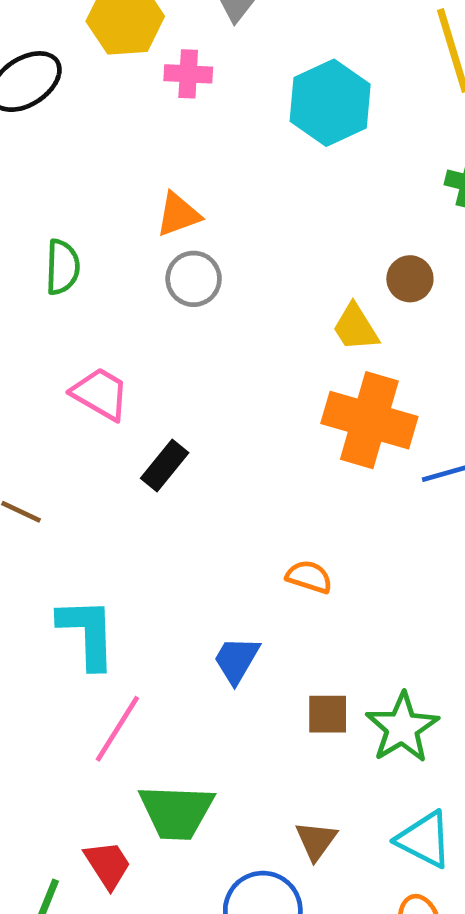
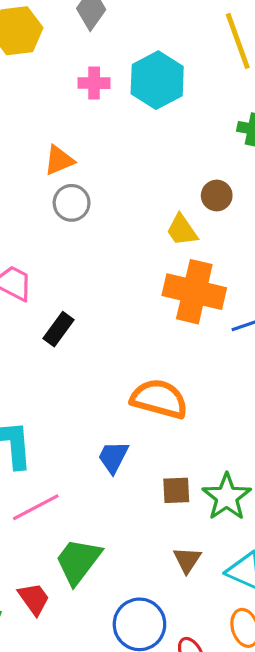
pink cross: (188, 74) -> (94, 83), moved
orange semicircle: (309, 577) -> (159, 399), size x1.8
pink line: (117, 729) -> (36, 507), turned 33
green trapezoid: (176, 812) -> (78, 561), turned 128
brown triangle: (316, 841) -> (187, 560), moved

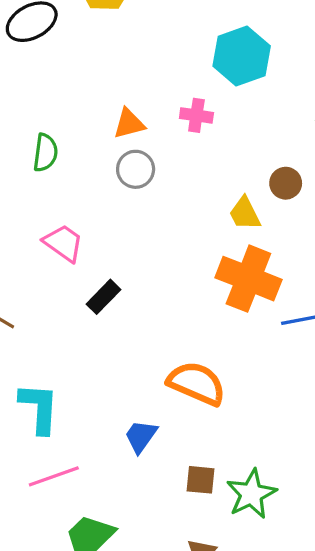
pink cross: (94, 83) -> (196, 115), moved

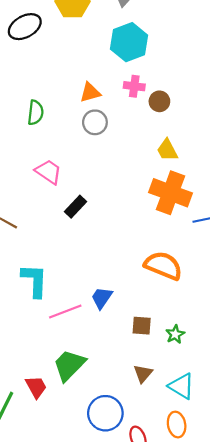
cyan hexagon: (242, 56) -> (129, 42), moved
brown circle: (286, 183) -> (159, 101), moved
orange semicircle: (197, 383) -> (163, 266), moved
pink line: (54, 476) -> (65, 312), moved
green star: (251, 494) -> (175, 334), size x0.6

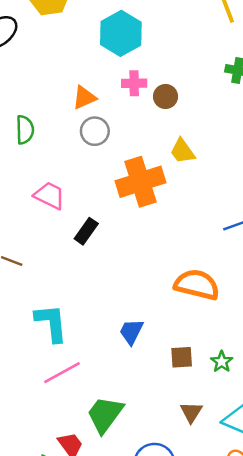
orange cross: (170, 193) -> (140, 182), moved, turned -30
pink line: (65, 312) -> (62, 373), moved

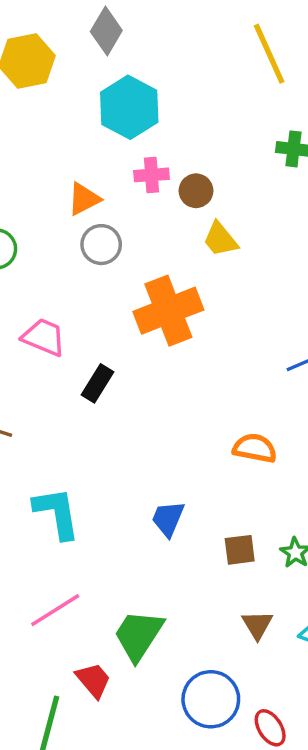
yellow trapezoid: (183, 151) -> (220, 239), moved
orange semicircle: (197, 285) -> (255, 448), size x0.7
pink line: (62, 373) -> (55, 610), moved

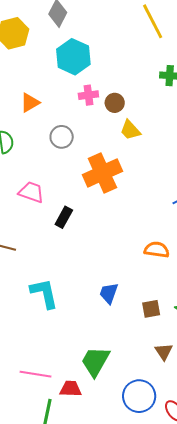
orange triangle: (84, 199) -> (30, 103), moved
pink line: (55, 610) -> (35, 374), moved, turned 44
red trapezoid: (93, 680) -> (71, 389), turned -45

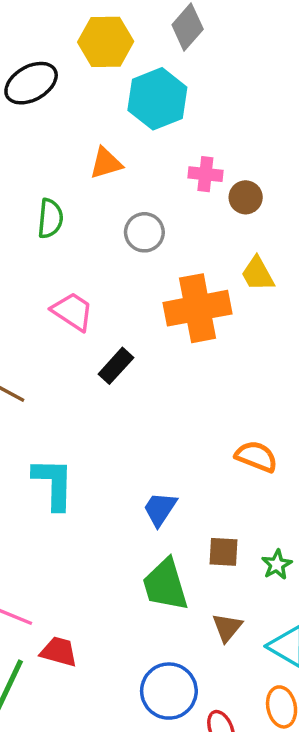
cyan hexagon: (73, 57) -> (157, 99), moved
yellow trapezoid: (130, 130) -> (258, 274), moved
green trapezoid: (95, 361) -> (165, 585), moved, turned -60

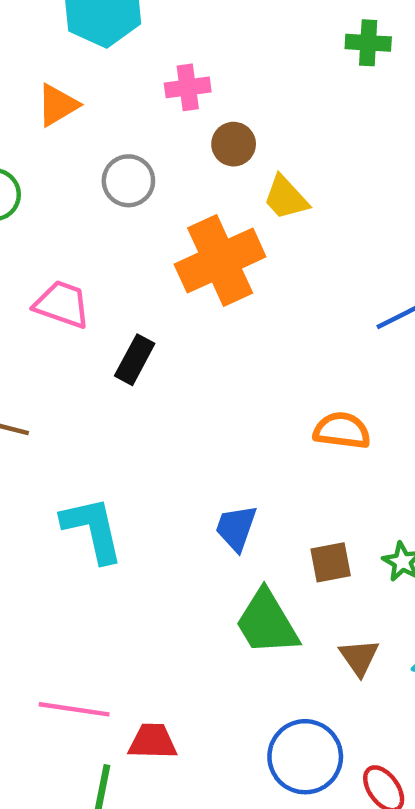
brown circle: (246, 197) -> (234, 144), moved

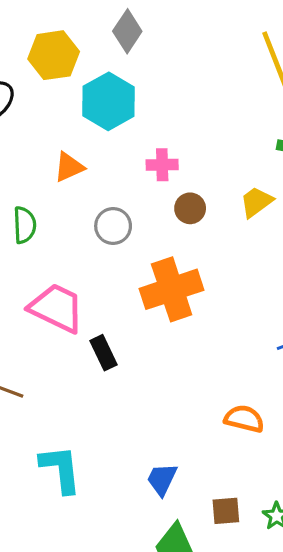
yellow trapezoid: (286, 198) -> (256, 202), moved, turned 90
pink trapezoid: (62, 304) -> (57, 308), size x1.4
black rectangle: (135, 360) -> (104, 353), turned -60

